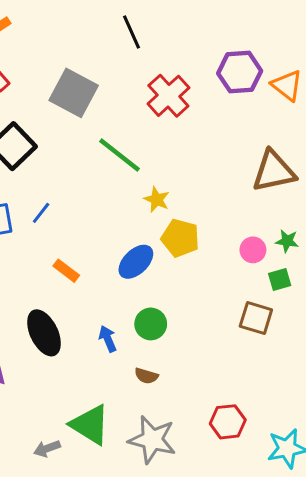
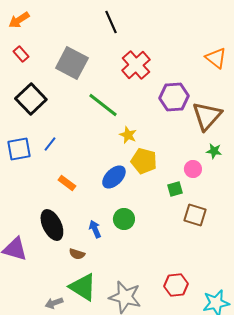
purple hexagon: (240, 72) -> (174, 97), moved
brown triangle: (274, 171) -> (207, 116), turned -36
green star: (287, 241) -> (214, 151), moved
green square: (280, 280) -> (175, 189), moved
brown semicircle: (146, 376) -> (77, 254), moved

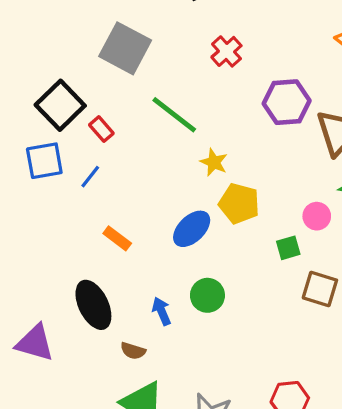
red rectangle: (21, 54) -> (101, 129), moved
red cross: (136, 65) -> (226, 51), size x0.7
blue square: (19, 149) -> (44, 161), moved

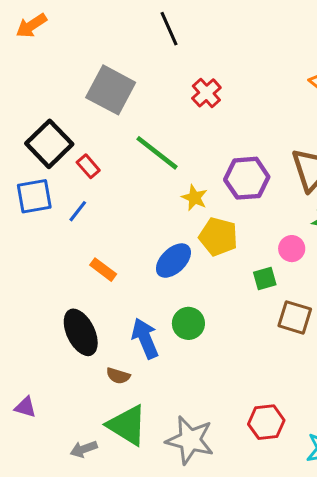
purple hexagon: (287, 102) -> (247, 178), moved
blue arrow: (162, 311) -> (145, 338), size x1.5
purple triangle: (35, 343) -> (25, 407), moved, size x0.6

